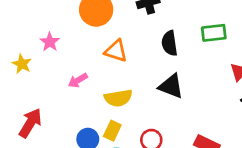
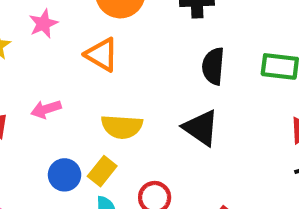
orange triangle: (116, 51) -> (102, 55), moved
pink arrow: (78, 80) -> (46, 109), moved

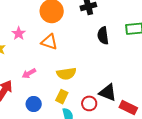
black triangle: (201, 128) -> (108, 93), moved
blue circle: (65, 175) -> (34, 104), moved

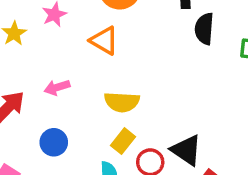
black semicircle: (103, 36) -> (204, 29), moved
yellow rectangle: (62, 97) -> (123, 141), moved

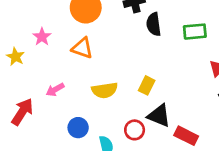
yellow rectangle: (123, 141) -> (147, 85), moved
blue circle: (54, 142) -> (78, 128), moved

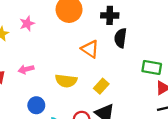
green rectangle: (195, 32) -> (152, 67), moved
orange triangle: (82, 48) -> (90, 49), moved

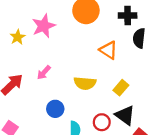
pink star: (27, 24) -> (44, 26), size x1.5
pink arrow: (26, 69) -> (44, 73), turned -32

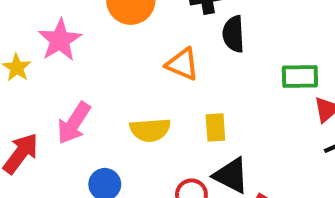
pink arrow: (44, 73) -> (74, 123), size x1.5
yellow rectangle: (121, 88) -> (215, 127), turned -35

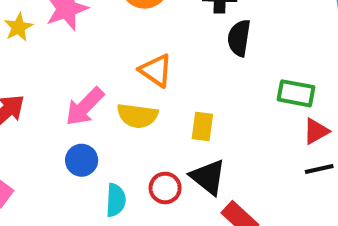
orange triangle: (182, 64) -> (156, 70), moved
pink arrow: (74, 123) -> (85, 107), moved

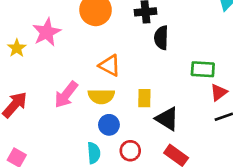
blue circle: (82, 160) -> (109, 125), moved
black triangle: (208, 177) -> (167, 119), moved
red circle: (165, 188) -> (130, 151), moved

